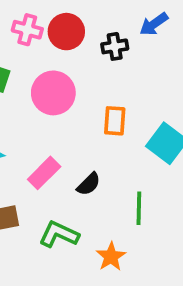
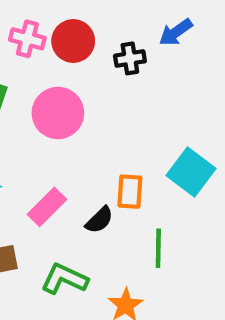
orange rectangle: (115, 121) -> (130, 192), moved

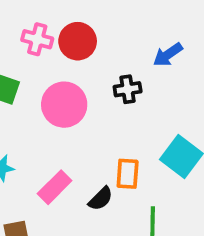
blue arrow: (176, 32) -> (168, 55), moved
black cross: (130, 58) -> (128, 89), moved

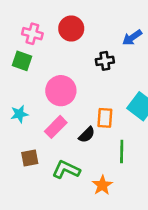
pink cross: (37, 39) -> (32, 34), moved
pink circle: (64, 105) -> (61, 91), moved

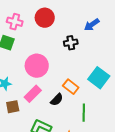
orange rectangle: (105, 118) -> (71, 87), turned -56
brown square: (30, 158) -> (13, 107), moved

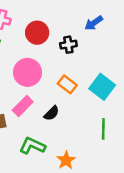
red circle: (45, 18) -> (37, 33), moved
orange rectangle: (71, 87) -> (67, 84), moved
green line: (84, 113) -> (103, 129), moved

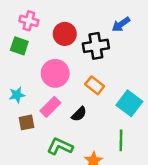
black cross: (68, 45) -> (96, 46), size x1.5
cyan square: (102, 87) -> (129, 103), moved
green line: (103, 129) -> (121, 140), moved

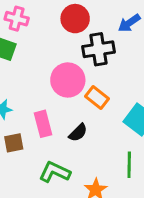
red circle: (65, 34) -> (75, 19), moved
pink circle: (55, 73) -> (68, 80), moved
pink rectangle: (50, 107) -> (43, 124), turned -60

